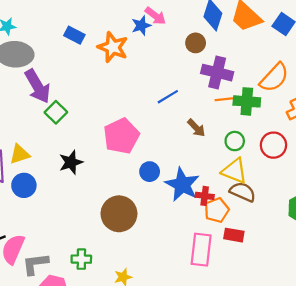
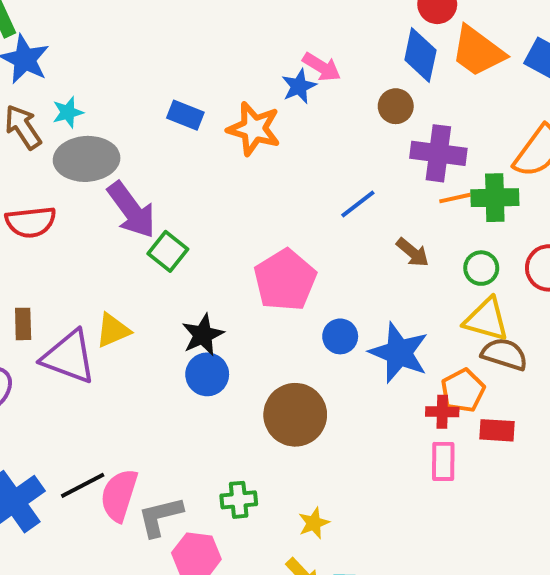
blue circle: (24, 185) -> (207, 374), moved
red cross: (205, 196) -> (442, 412), moved
pink rectangle: (201, 250) -> (443, 461), size x0.7

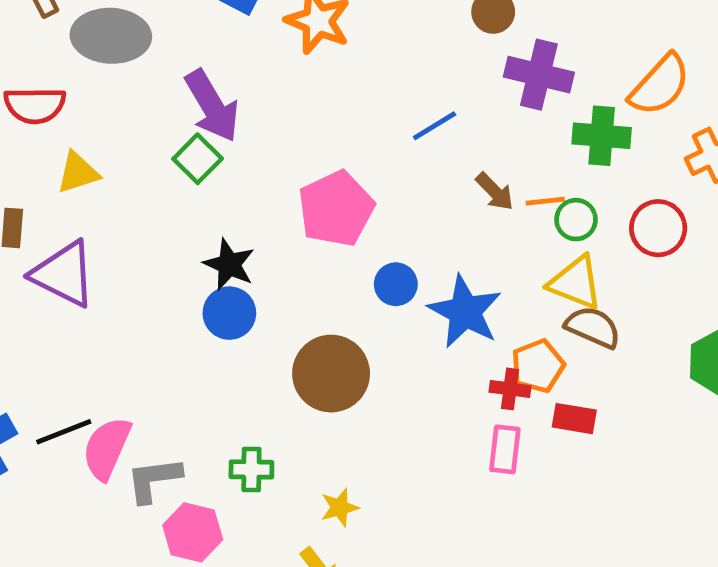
orange line: (455, 198) -> (545, 201), moved
purple arrow: (131, 210) -> (212, 106), moved
yellow triangle: (113, 330) -> (78, 173), moved
black star: (203, 335) -> (229, 265), turned -30

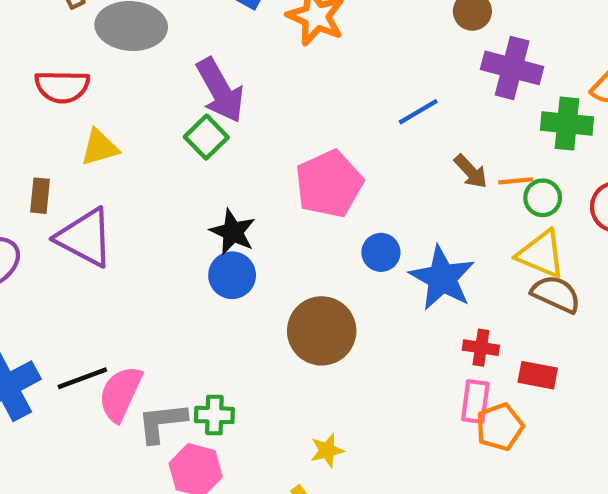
orange pentagon: (538, 366) -> (500, 427), moved
green cross: (251, 469) -> (214, 415), moved

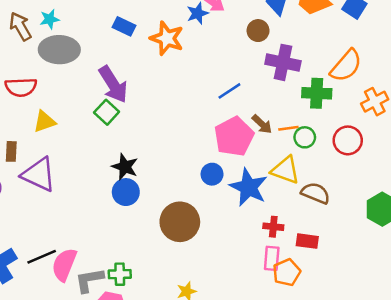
pink pentagon: (329, 184) -> (234, 136), moved
yellow triangle: (541, 254) -> (285, 170), moved

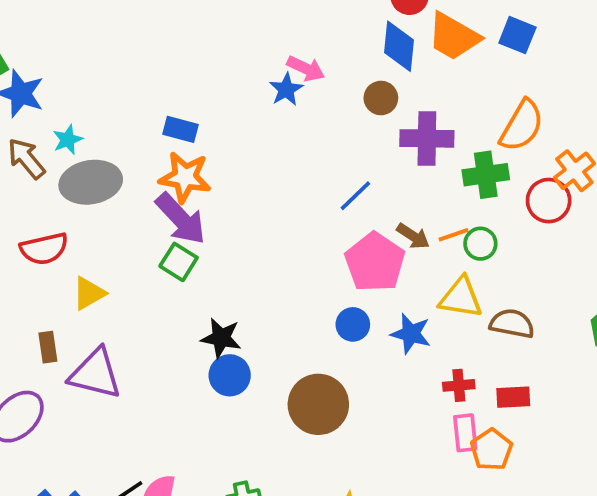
orange star: (167, 38) -> (185, 177), moved
red circle: (348, 140) -> (549, 201), moved
blue star: (249, 187) -> (411, 334), size x0.7

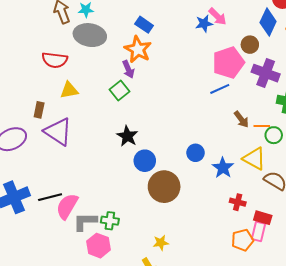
purple arrow: (181, 219) -> (128, 69), size x0.6
pink pentagon: (375, 262) -> (228, 63), moved
blue circle: (230, 375) -> (145, 161), moved
pink rectangle: (465, 433) -> (258, 231), moved

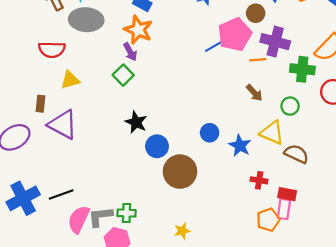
blue line: (220, 89) -> (215, 46), moved
orange line: (262, 126) -> (258, 60), moved
pink semicircle: (67, 206) -> (79, 219), moved

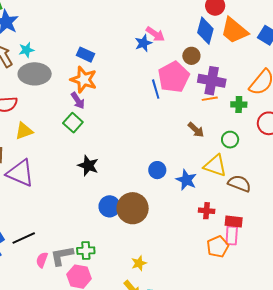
blue line: (215, 46) -> (156, 89), turned -72
orange line: (258, 60) -> (210, 99), moved
green cross: (302, 69) -> (239, 104), size x0.7
blue circle: (157, 146) -> (110, 206), moved
pink semicircle: (79, 219) -> (42, 260), size x0.6

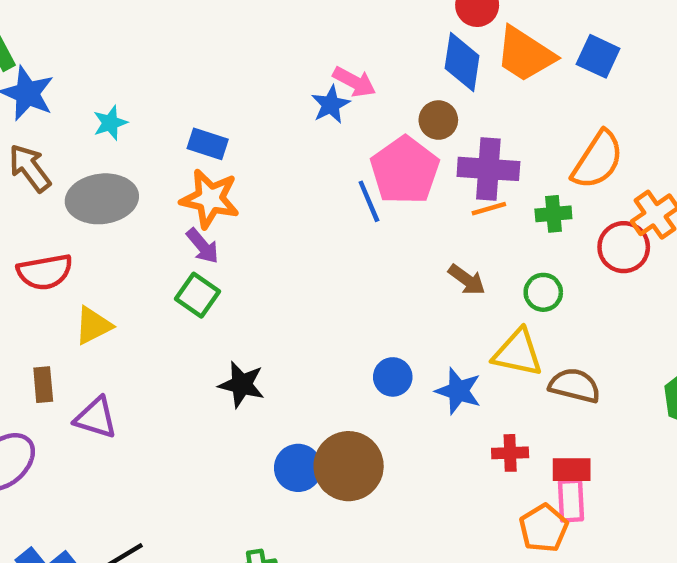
cyan star: (26, 50) -> (110, 123), moved
purple triangle: (20, 173) -> (96, 418), size x0.7

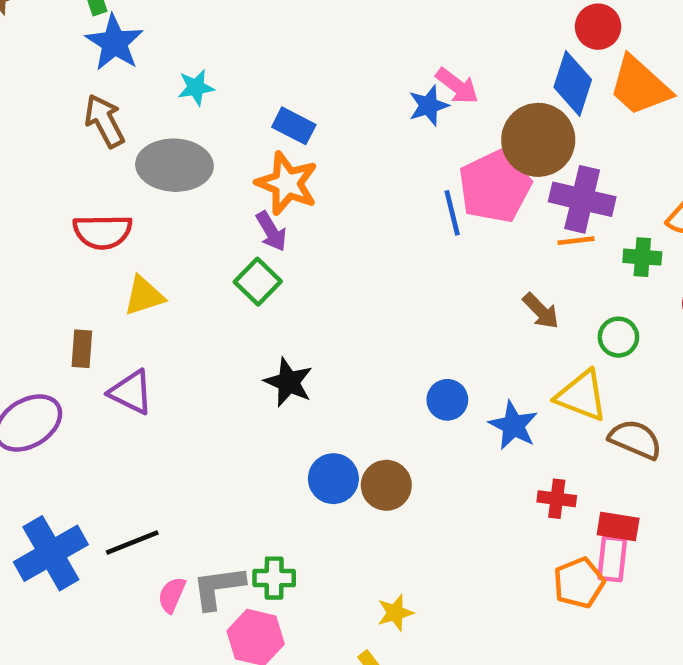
brown circle: (438, 120) -> (538, 140), size x1.8
brown circle: (349, 466) -> (386, 485), size x0.7

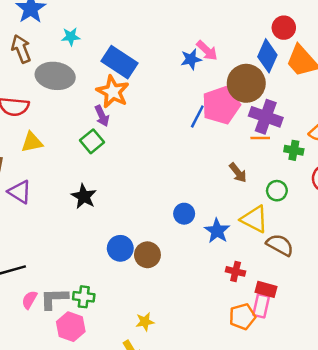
blue rectangle: (294, 126) -> (120, 62), size x1.6
blue line: (452, 213) -> (197, 116), turned 35
black star: (289, 382) -> (84, 196), moved

